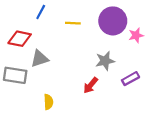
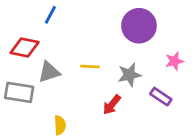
yellow line: (73, 23) -> (90, 67), moved
pink star: (136, 35) -> (174, 61), moved
purple rectangle: (131, 79) -> (161, 97), turned 63

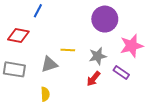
pink star: (174, 61) -> (132, 46), size x1.6
gray triangle: (49, 72) -> (49, 64), moved
red arrow: (112, 105) -> (93, 79), moved

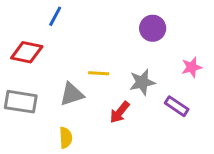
purple circle: (105, 19) -> (153, 28), size x0.7
pink star: (132, 46) -> (192, 67), size x0.6
red arrow: (93, 79) -> (120, 112), moved

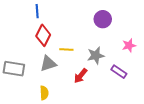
blue line: (55, 16) -> (37, 11), turned -32
red diamond: (27, 52) -> (43, 35), moved, turned -75

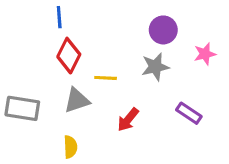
pink star: (129, 45) -> (205, 54), moved
gray star: (96, 56) -> (155, 67), moved

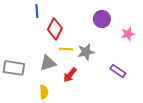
red diamond: (69, 56) -> (55, 29), moved
gray star: (155, 67) -> (86, 52), moved
red arrow: (128, 120) -> (70, 75), moved

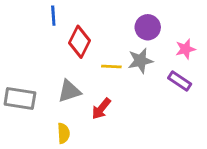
yellow line: (66, 49) -> (111, 66), moved
gray star: (86, 52) -> (140, 61), moved
purple rectangle: (118, 71) -> (180, 81), moved

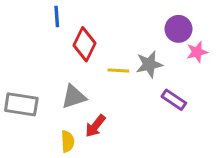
purple circle: (148, 27) -> (178, 29), moved
purple rectangle: (180, 81) -> (174, 100), moved
red arrow: (101, 109) -> (95, 126), moved

